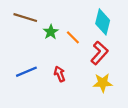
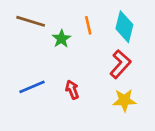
orange line: (73, 37) -> (88, 25), moved, turned 32

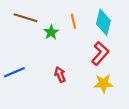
blue line: (32, 87) -> (14, 72), moved

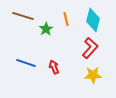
blue line: (14, 72) -> (26, 63), moved, turned 42

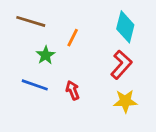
orange line: (66, 19) -> (73, 38), moved, turned 40
green star: (46, 29) -> (46, 55), moved

